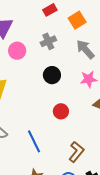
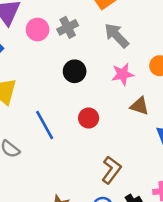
pink circle: (17, 51) -> (38, 29), moved
blue line: (34, 141) -> (45, 125), moved

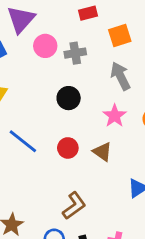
pink star: (123, 74) -> (115, 116), turned 30
brown triangle: (140, 106) -> (102, 152), moved
blue line: (45, 125) -> (23, 141), turned -40

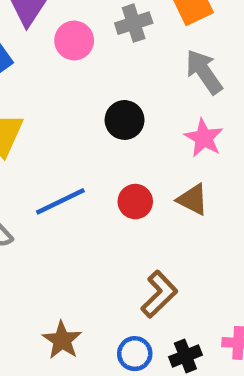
gray cross: (75, 53) -> (134, 23), moved
blue line: (23, 141) -> (60, 201), turned -56

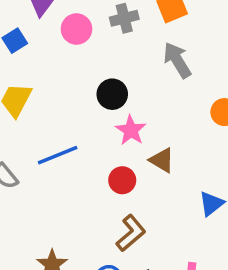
pink star: (204, 138) -> (131, 130), moved
red circle: (135, 202) -> (122, 180), moved

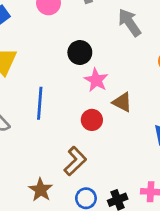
blue line: (58, 155) -> (40, 103), turned -60
brown L-shape: (131, 233) -> (75, 161), moved

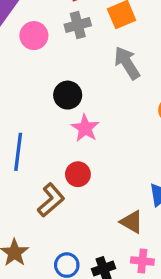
brown triangle: (122, 102) -> (132, 222), moved
brown L-shape: (75, 161) -> (51, 200), moved

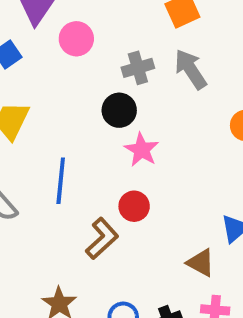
gray cross: (78, 25) -> (138, 68), moved

